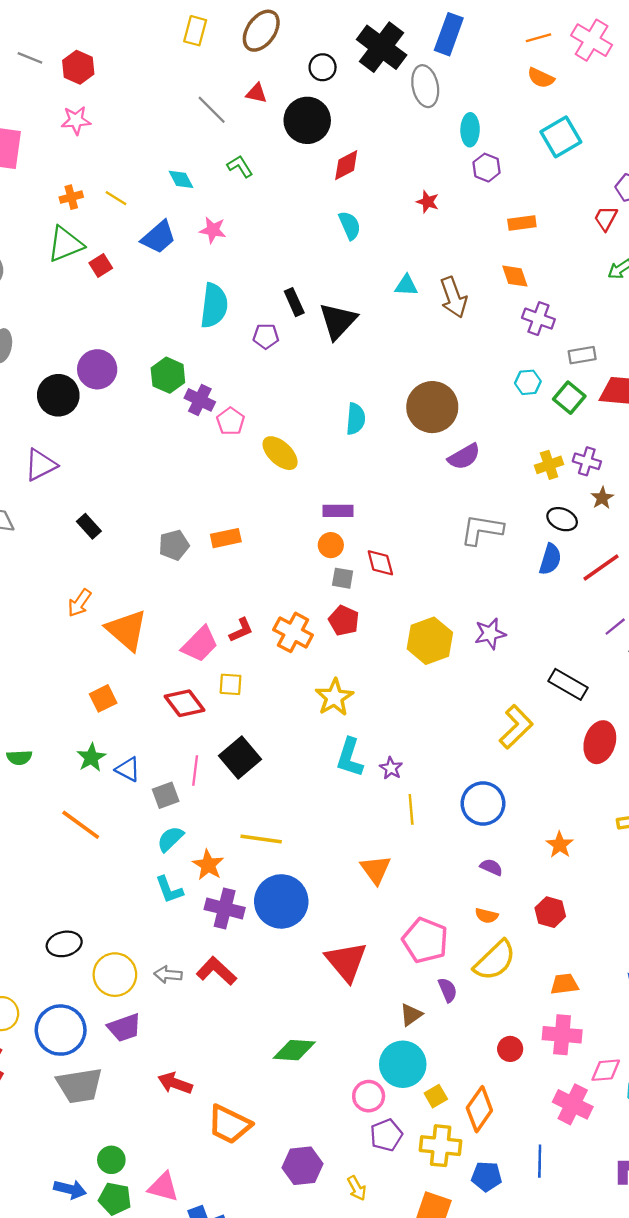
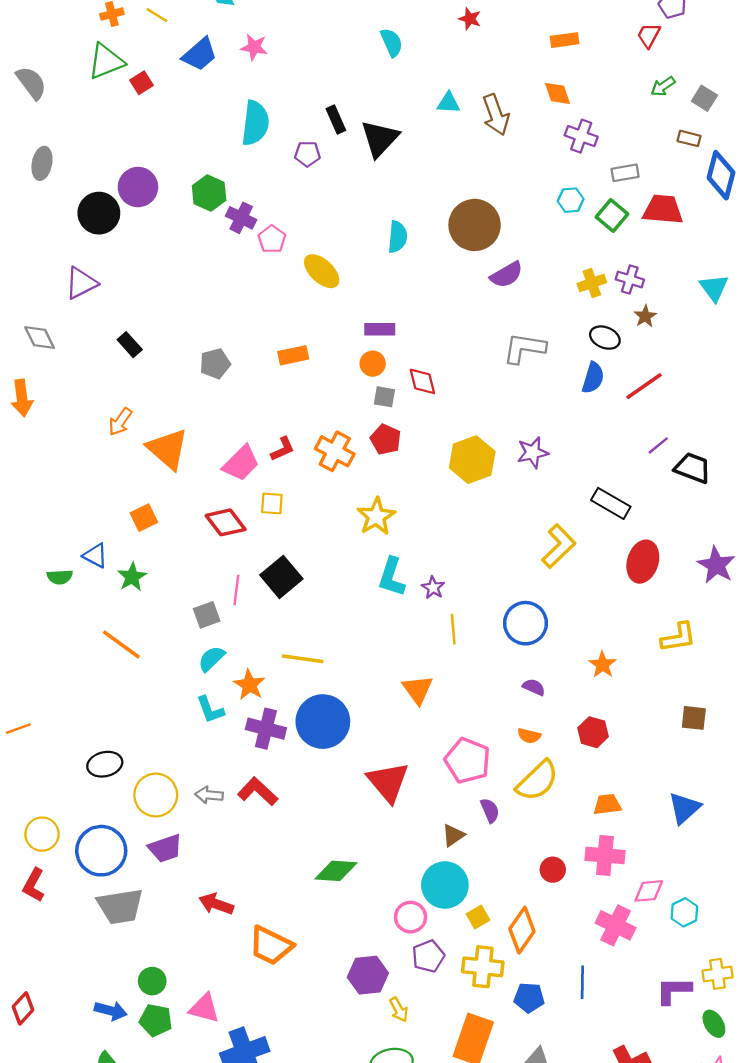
orange rectangle: (226, 538) -> (293, 355), moved
blue triangle: (128, 769) -> (95, 556), moved
purple hexagon: (302, 1166) -> (368, 975), moved

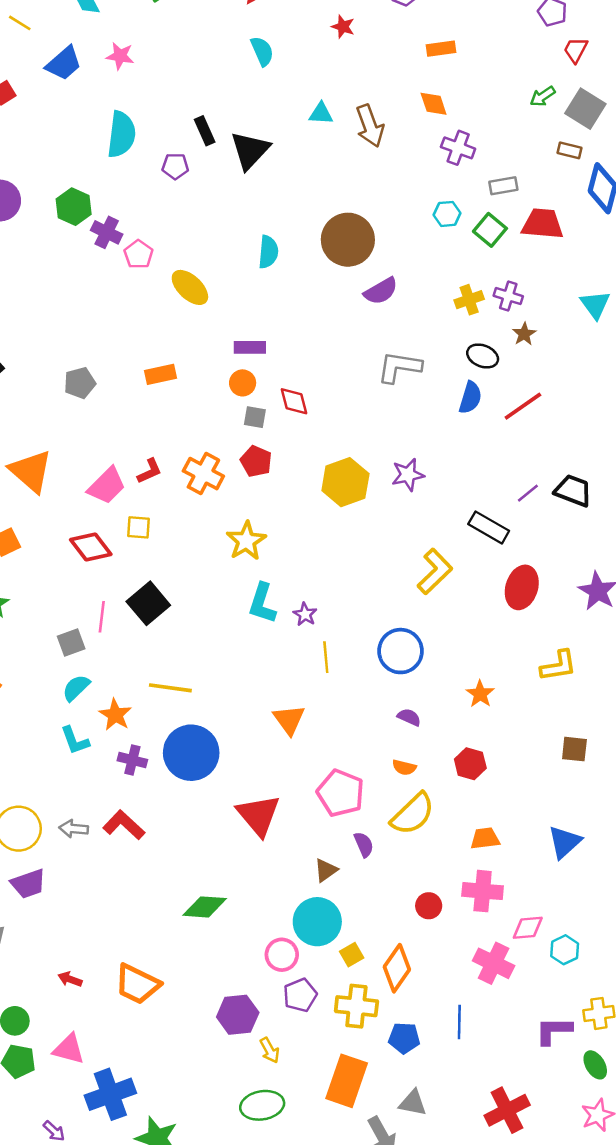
red trapezoid: (649, 35) -> (576, 50), moved
gray square: (704, 98) -> (585, 109), size x1.5
purple line: (658, 445) -> (528, 493), moved
purple cross: (266, 729) -> (132, 760), size x0.7
red arrow: (216, 904) -> (70, 979), moved, size x0.7

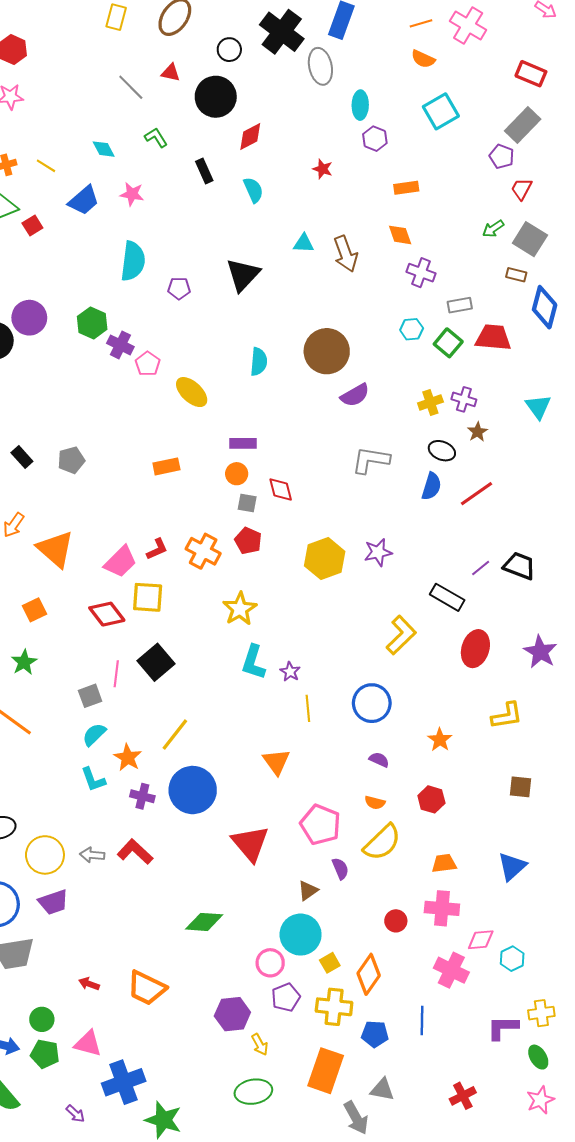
black rectangle: (205, 131) -> (204, 171), moved
gray pentagon: (80, 383) -> (71, 460), moved
yellow square: (139, 527) -> (148, 597), size x1.5
yellow line: (170, 688) -> (175, 735), turned -60
red cross: (507, 1110) -> (463, 1096), size x0.7

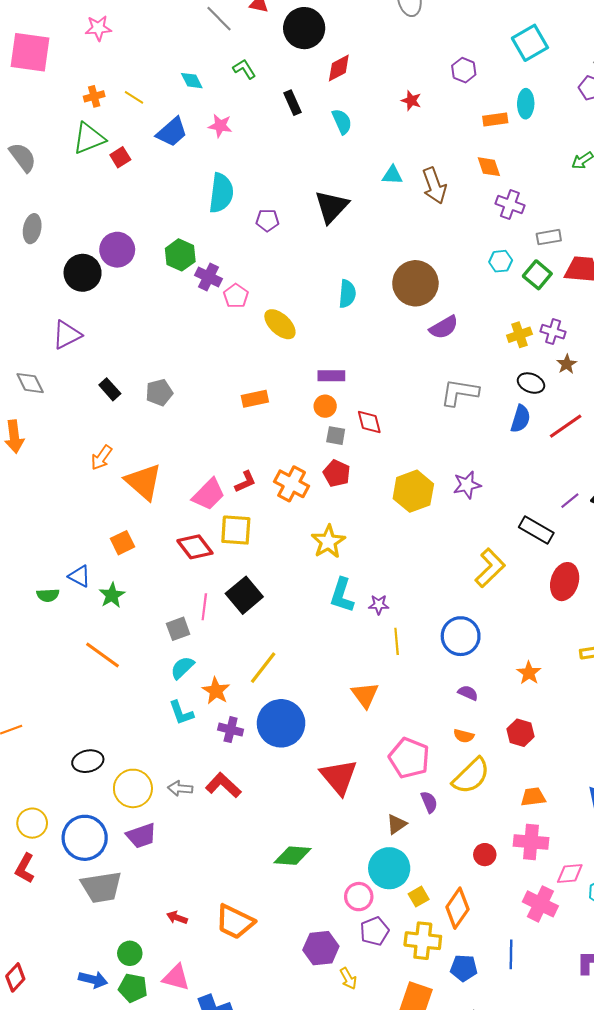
cyan ellipse: (360, 105) -> (526, 104), moved
purple star: (290, 672) -> (379, 605), turned -30

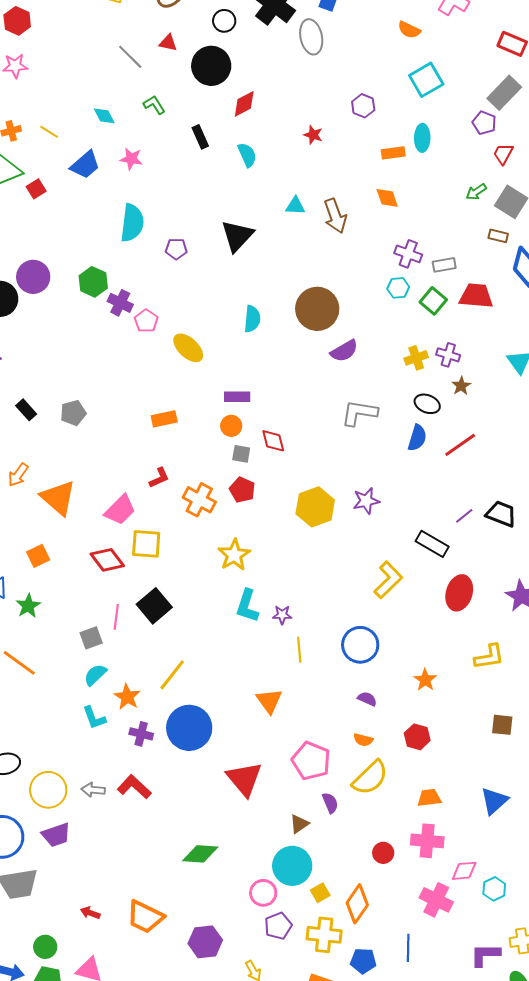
purple cross: (510, 205) -> (408, 254), moved
red L-shape: (245, 482) -> (159, 478), moved
purple hexagon: (321, 948) -> (205, 942), moved

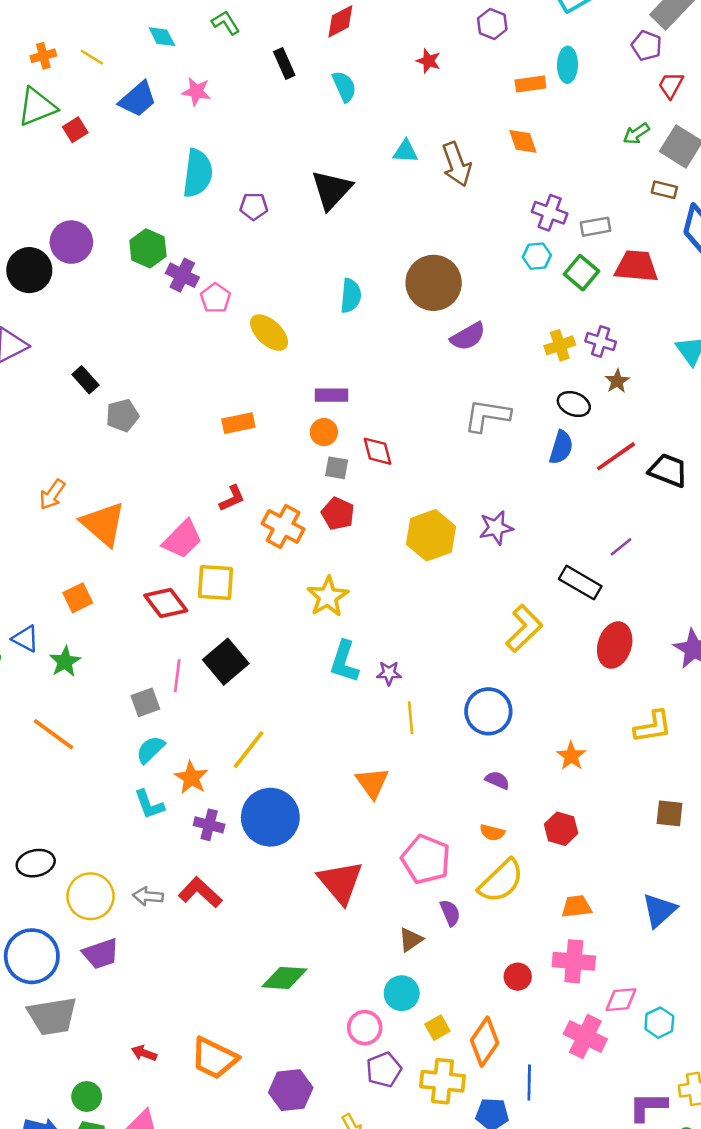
black rectangle: (26, 410) -> (85, 380), moved
black trapezoid: (501, 514) -> (668, 470), moved
cyan circle: (292, 866) -> (402, 993), size x0.7
blue line: (408, 948) -> (529, 1082), moved

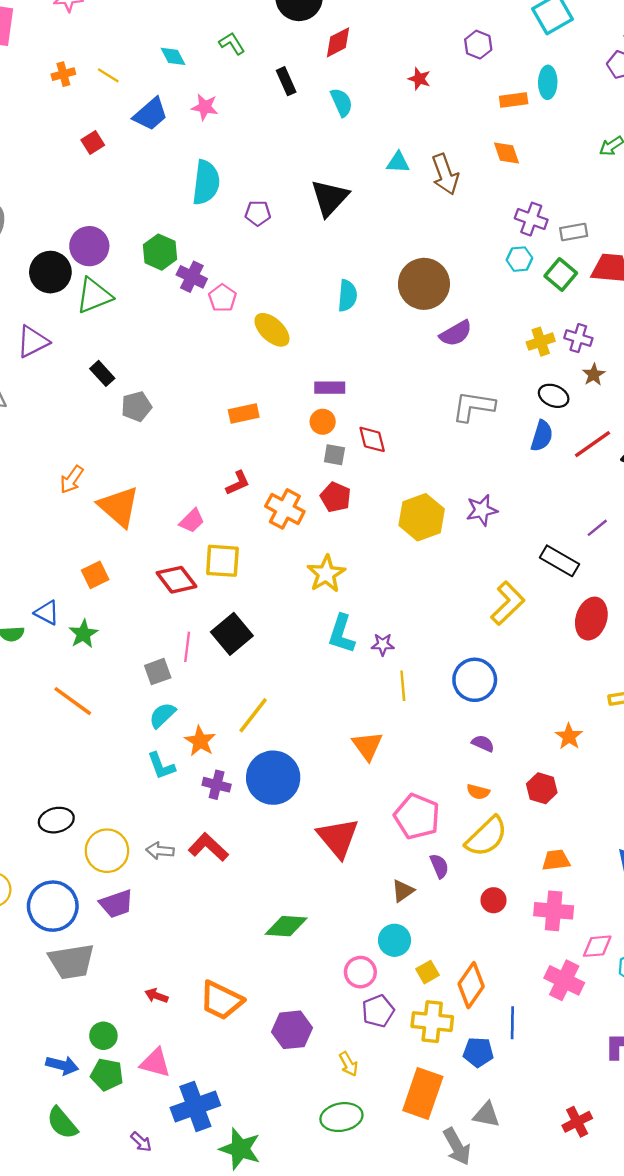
green triangle: (37, 107) -> (94, 296), moved
pink trapezoid: (182, 539) -> (192, 521), size x0.7
orange star: (571, 756) -> (569, 736), moved
red circle: (518, 977) -> (494, 900), moved

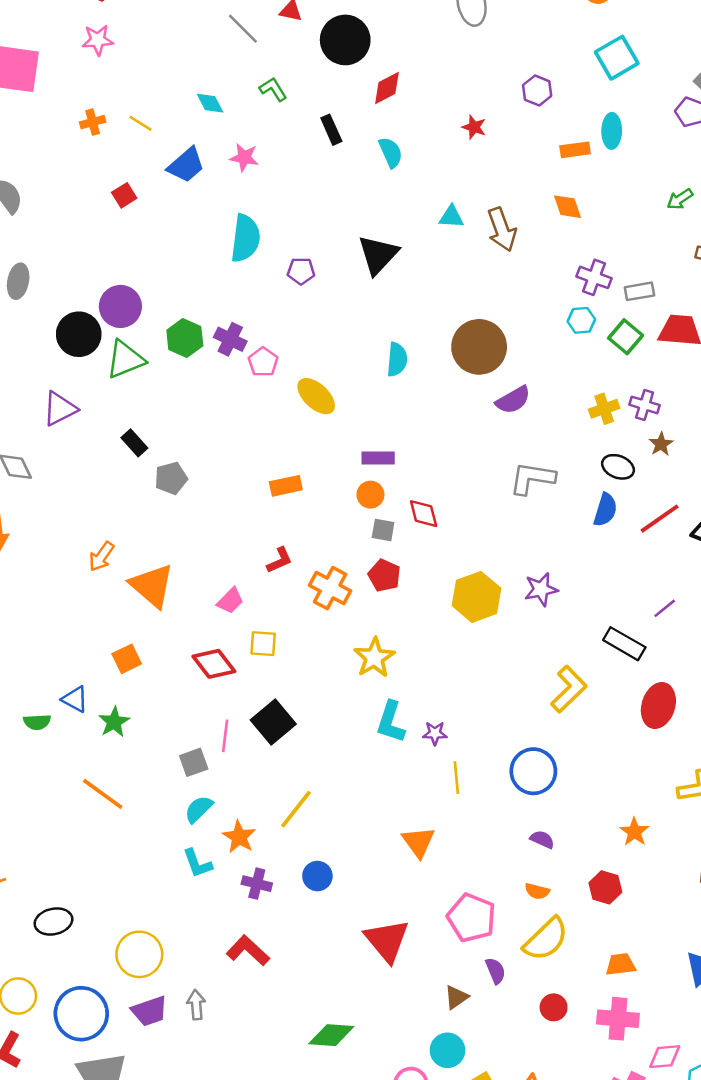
green hexagon: (160, 252) -> (185, 338), moved
yellow square: (222, 561) -> (263, 644), size x0.7
blue circle: (273, 778) -> (317, 876), size x0.5
black ellipse: (56, 820) -> (53, 921), moved
gray arrow: (160, 851) -> (196, 1005), moved, turned 80

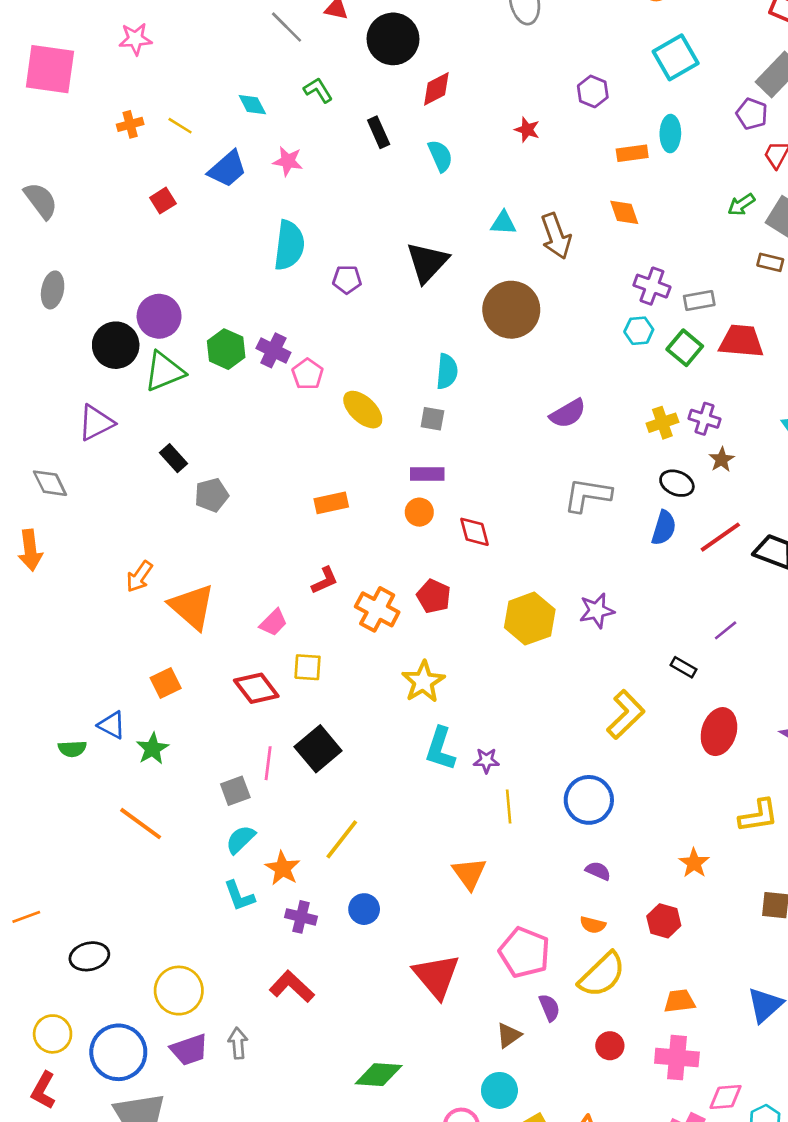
brown circle: (479, 347) -> (511, 310), moved
gray square: (383, 530) -> (432, 419), moved
black rectangle: (624, 644) -> (683, 667), size x0.6

